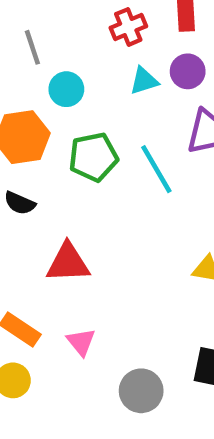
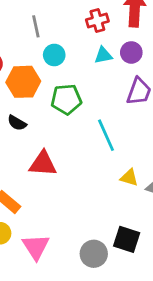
cyan line: (156, 169) -> (106, 135), moved
pink triangle: (81, 342) -> (36, 247), moved, size x1.5
gray circle: (141, 391) -> (94, 254), moved

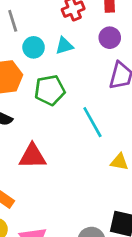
cyan triangle: (103, 55) -> (64, 46), moved

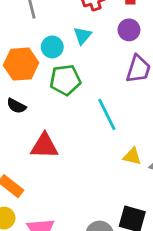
cyan triangle: (64, 46) -> (83, 36), turned -36
cyan circle: (34, 47) -> (52, 47), moved

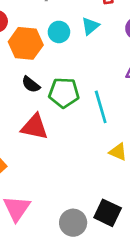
green pentagon: (65, 80) -> (64, 93), moved
black semicircle: (16, 106) -> (31, 84), moved

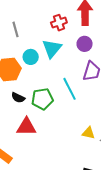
cyan triangle: (90, 26) -> (52, 49), size x1.5
cyan line: (101, 107) -> (69, 89), moved

